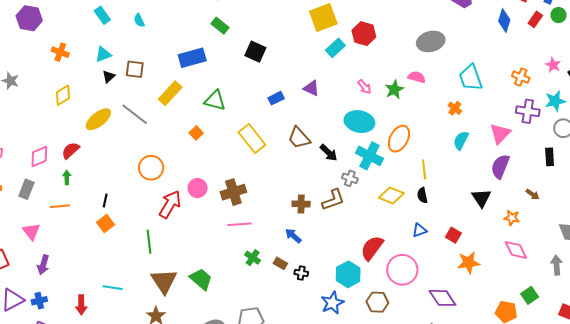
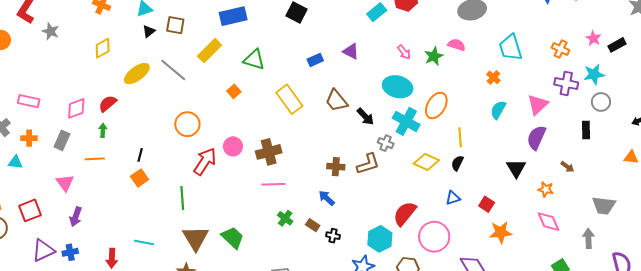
black semicircle: (422, 195) -> (457, 163), turned 35

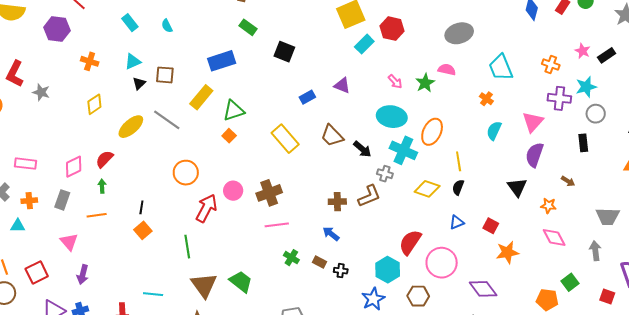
green triangle: (254, 60) -> (234, 111), moved, turned -30

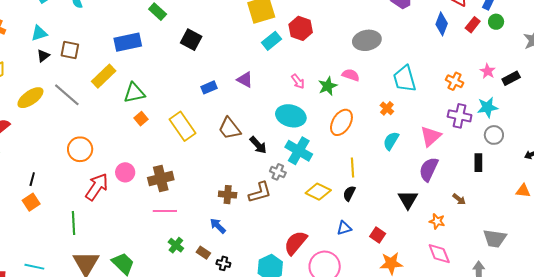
orange ellipse: (432, 132) -> (341, 122), moved
orange square: (229, 136) -> (141, 119), moved

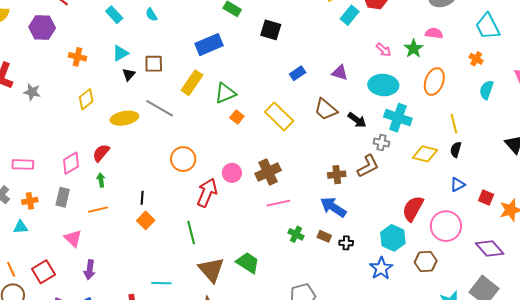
purple triangle: (245, 80) -> (340, 73), moved
yellow ellipse: (30, 98) -> (124, 118), turned 36
blue arrow: (218, 226) -> (333, 207), size x1.5
red square: (378, 235) -> (486, 198), moved

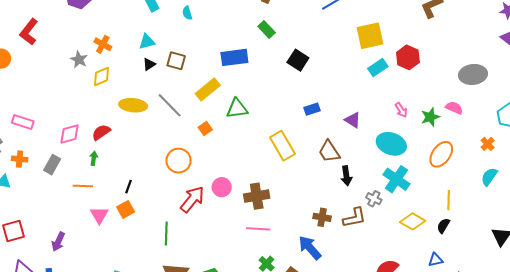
orange cross: (78, 57) -> (103, 44), moved
gray star: (32, 92) -> (79, 60), moved
orange square: (237, 117) -> (205, 129), moved
black arrow: (357, 120) -> (346, 176), moved, turned 30
pink triangle: (73, 238) -> (99, 215), moved

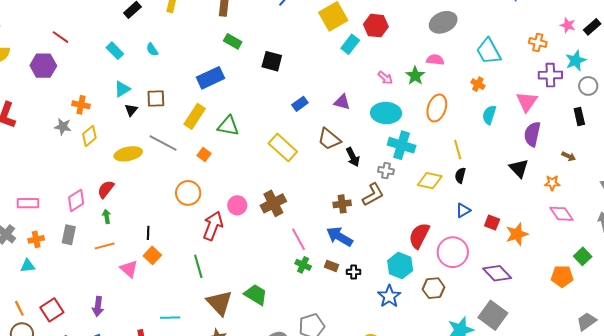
green triangle: (237, 109) -> (228, 126), turned 35
pink line: (258, 229) -> (299, 239), moved, turned 75

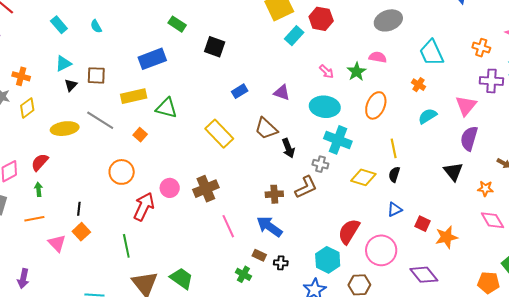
cyan semicircle: (489, 115) -> (428, 116), turned 36
yellow rectangle: (195, 116) -> (134, 96), turned 40
green cross: (303, 265) -> (243, 274), moved

